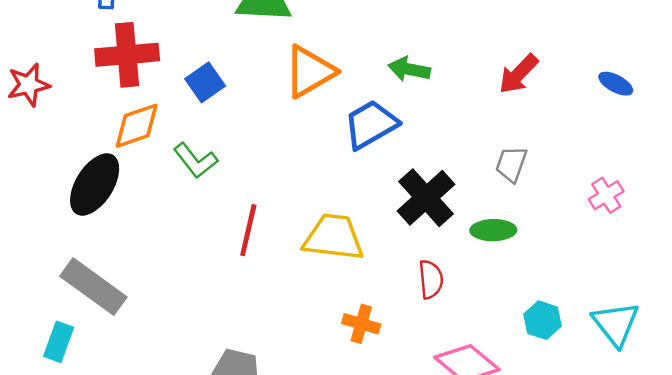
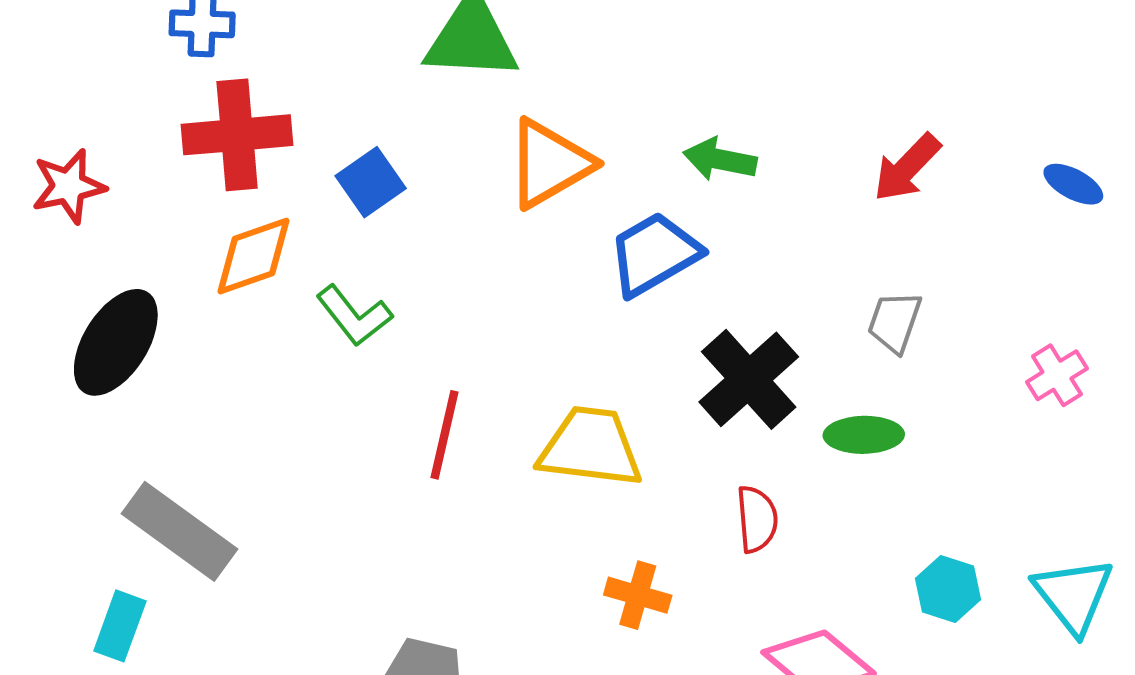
black ellipse: (95, 184) -> (116, 342), moved

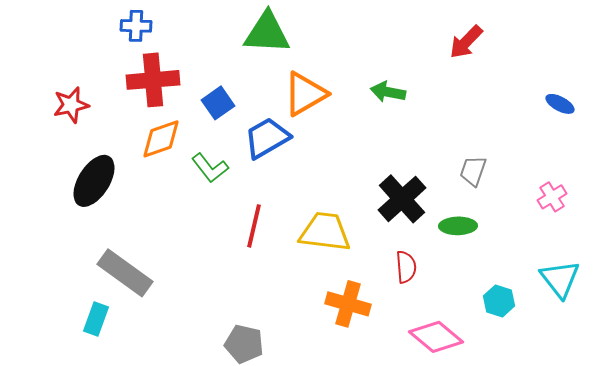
red arrow: (907, 168) -> (466, 42), moved
blue trapezoid: (654, 254) -> (267, 138), moved
orange cross: (638, 595) -> (348, 304), size x1.4
cyan triangle: (1073, 595) -> (560, 279), moved

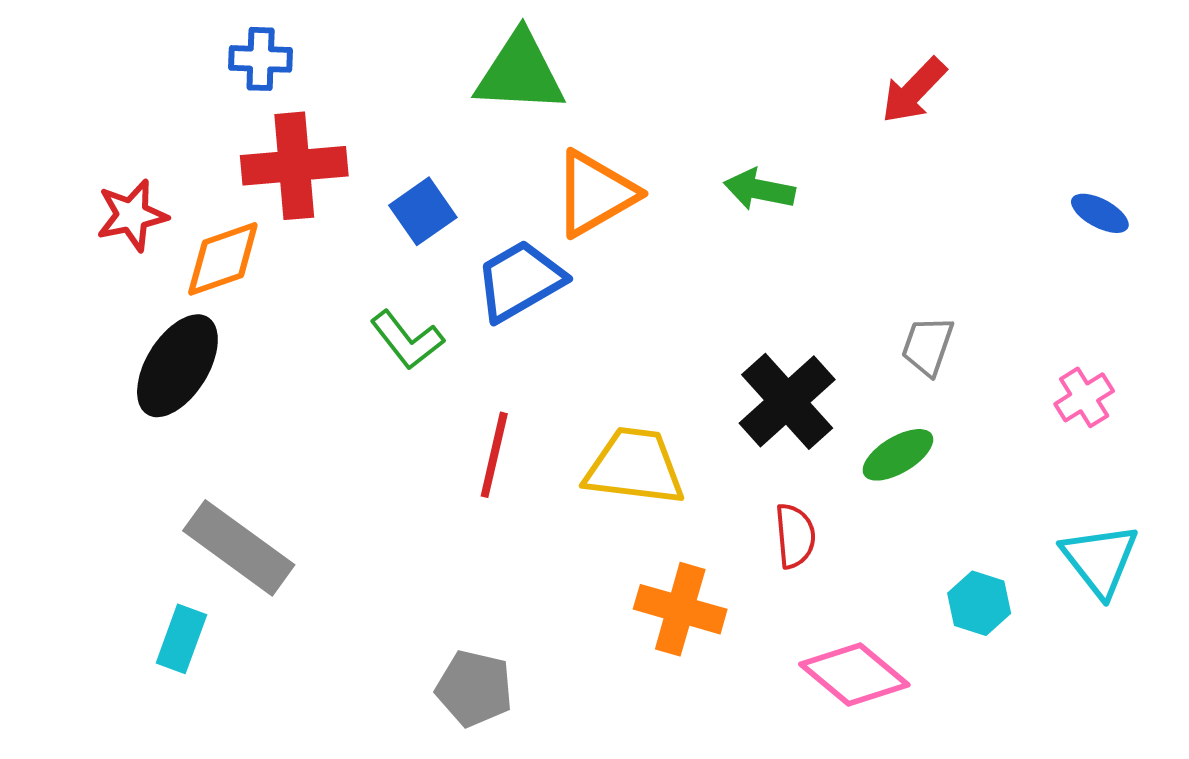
orange diamond: (161, 139) -> (223, 259), moved
green ellipse: (458, 226) -> (898, 455), turned -30

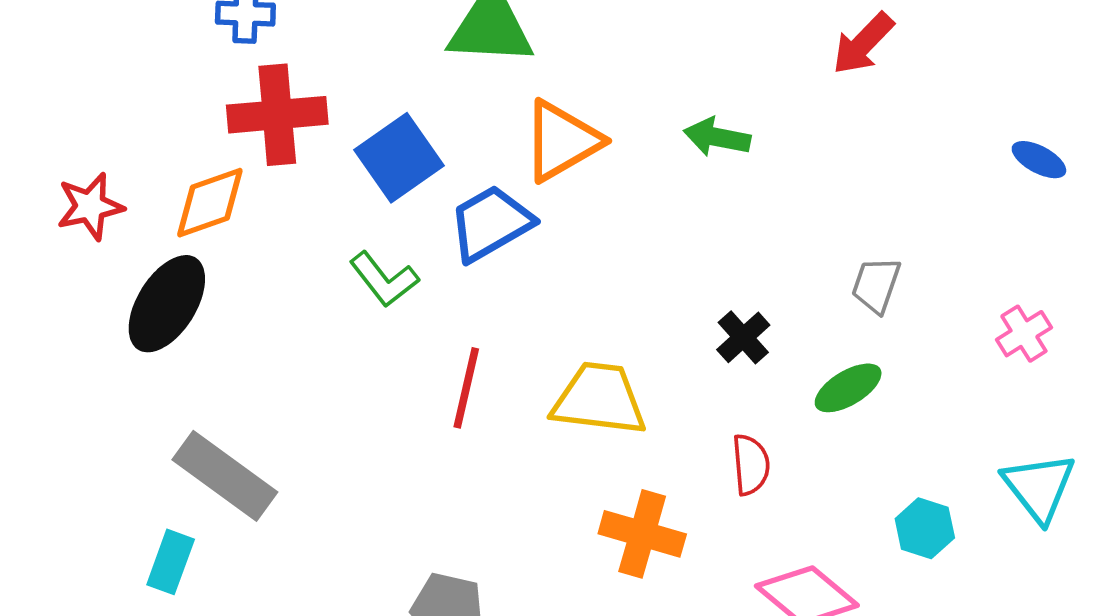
blue square: (423, 211) -> (399, 158), size x1.4
red star: (132, 215) -> (90, 206), moved
black cross: (787, 401) -> (743, 337), size x0.6

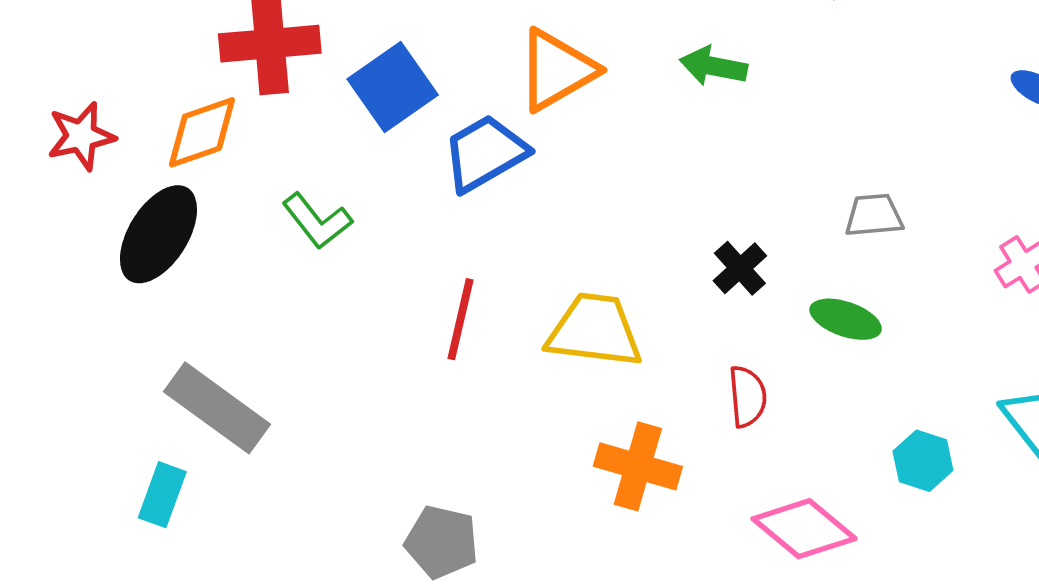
green L-shape: (384, 279) -> (317, 221), moved
gray trapezoid: (876, 285) -> (874, 215), turned 66
green ellipse: (848, 388) -> (846, 319), turned 50

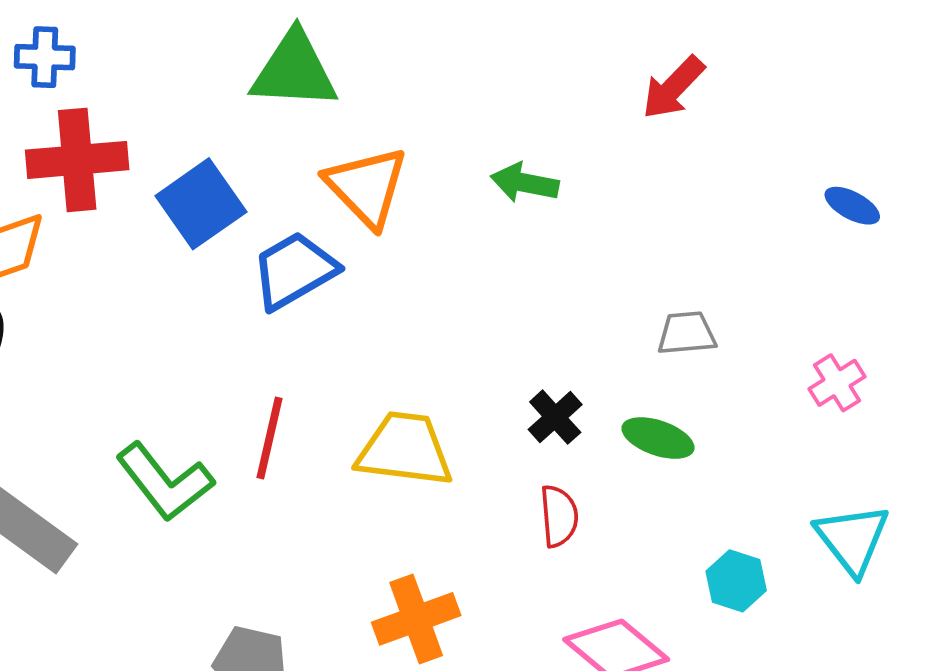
orange triangle: (557, 70) -> (367, 187), turned -44
green L-shape: (317, 221) -> (165, 482), moved, size x1.4
black cross: (740, 268) -> (555, 417), moved
orange cross: (638, 466) -> (416, 619), moved, turned -36

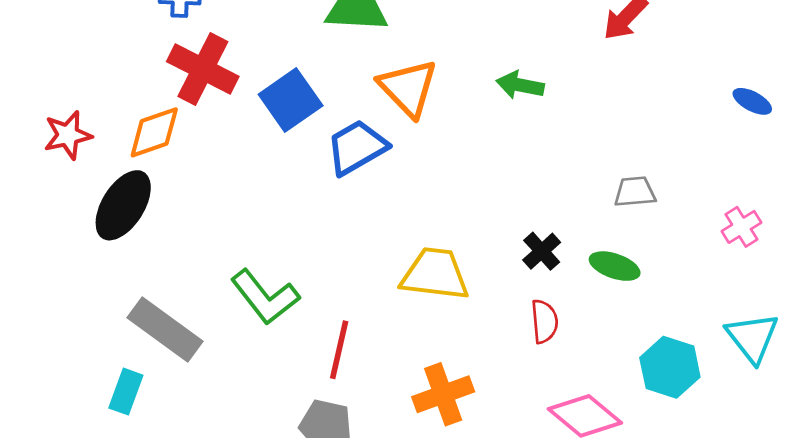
red cross: (77, 160) -> (203, 69), turned 32
red line: (269, 438) -> (339, 350), moved
cyan hexagon: (736, 581) -> (670, 367), size x1.4

